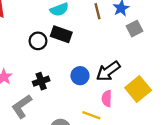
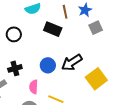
black rectangle: (61, 34) -> (53, 29), moved
pink semicircle: (107, 99) -> (34, 87), moved

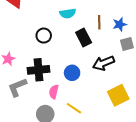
black rectangle: (53, 29) -> (84, 37), turned 30
black arrow: (72, 63) -> (103, 63), moved
black cross: (15, 68) -> (38, 70), size x1.5

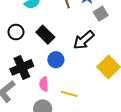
black rectangle: (84, 37) -> (45, 35), moved

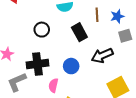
black rectangle: (45, 35) -> (79, 32), moved

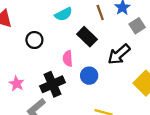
black circle: (42, 30) -> (34, 40), moved
pink semicircle: (53, 85) -> (68, 59), moved

